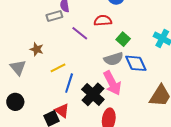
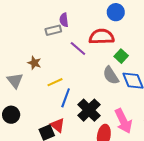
red semicircle: (103, 21) -> (102, 37), size x1.4
gray semicircle: (114, 59) -> (111, 75), turned 72
pink arrow: (112, 83) -> (123, 121), moved

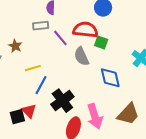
gray rectangle: (53, 30) -> (41, 26), moved
green square: (121, 56) -> (101, 43), moved, turned -32
gray semicircle: (111, 75) -> (81, 56), moved

